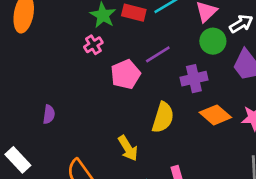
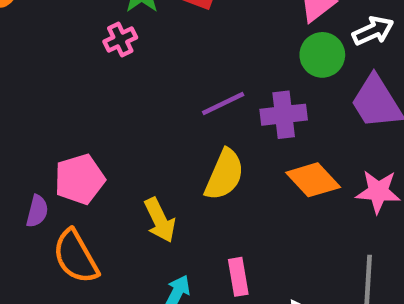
purple line: (158, 54) -> (223, 103), moved
pink pentagon: (126, 74) -> (80, 179), moved
purple semicircle: (49, 114) -> (37, 211), moved

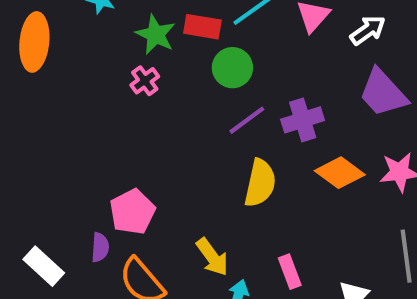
green circle: (322, 55) -> (232, 68), moved
yellow arrow: (160, 220) -> (212, 257), moved

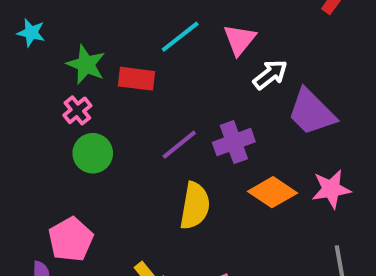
red rectangle: (202, 27) -> (136, 79), moved
white arrow: (368, 30) -> (270, 74), moved
green circle: (232, 68) -> (93, 153), moved

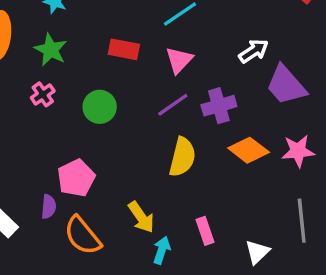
pink triangle: (240, 40) -> (179, 60), moved
green star: (86, 65) -> (51, 50), moved
red rectangle: (136, 79) -> (124, 49), moved
pink cross: (77, 110) -> (43, 94), moved

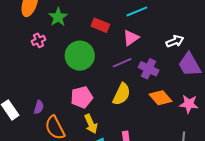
pink cross: (43, 94) -> (39, 40), moved
purple cross: (219, 106) -> (149, 69), turned 30
green circle: (100, 107) -> (80, 56), size x1.5
pink pentagon: (76, 178) -> (82, 97), moved

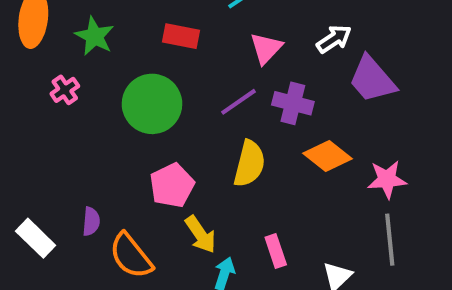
pink triangle: (131, 38) -> (266, 48), moved
pink star: (189, 104) -> (387, 179), moved

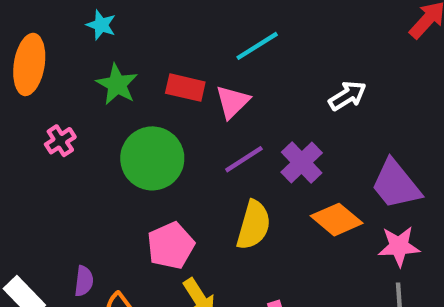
green star: (94, 36) -> (117, 84), moved
pink triangle: (266, 48) -> (232, 102), moved
purple trapezoid: (372, 79) -> (396, 184), moved
purple cross: (293, 103) -> (302, 163), turned 30

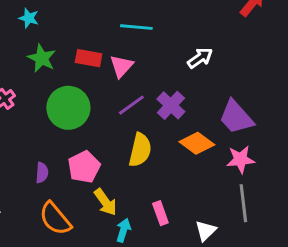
cyan line: (257, 46) -> (136, 27), turned 40
purple semicircle: (84, 281) -> (42, 173), moved

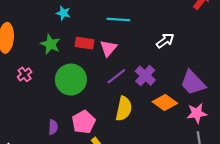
cyan star: (29, 18) -> (63, 13), moved

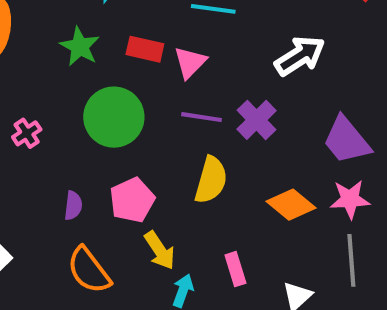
white arrow: (165, 41) -> (300, 56), size x1.4
pink cross: (25, 74) -> (27, 133), moved
purple line: (116, 76) -> (201, 117), turned 42
orange diamond: (165, 102) -> (291, 205), moved

